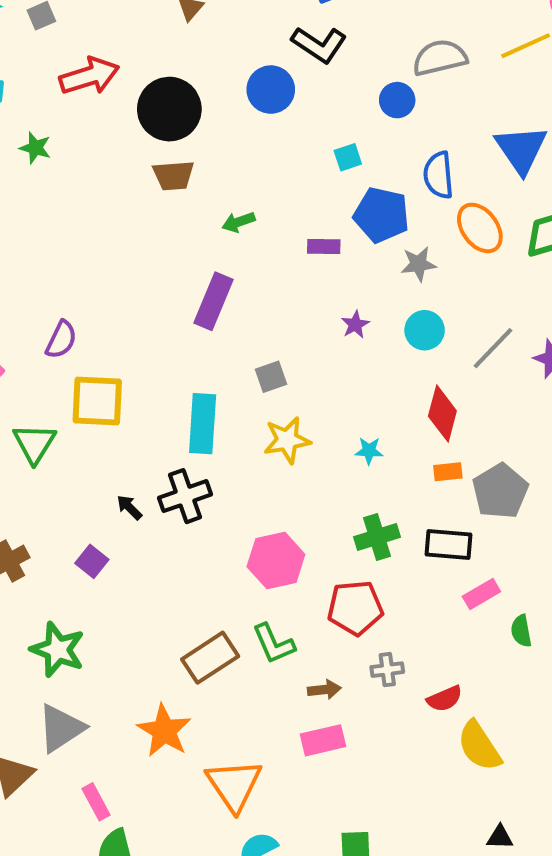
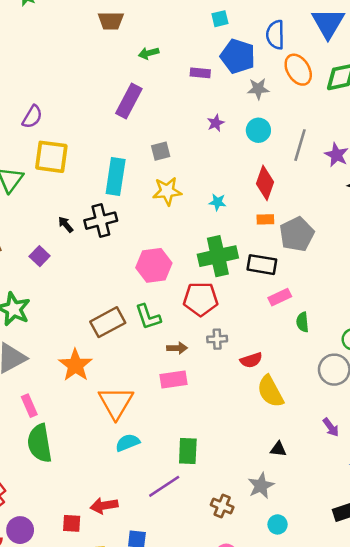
gray line: (493, 348) -> (300, 145), turned -32
green cross: (377, 537) -> (218, 256), size x1.4

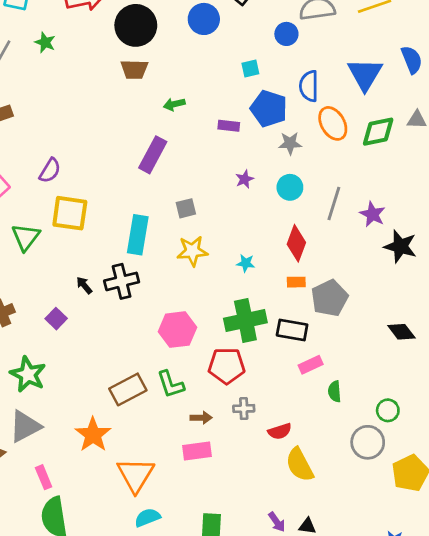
purple arrow: (331, 427) -> (277, 522), moved

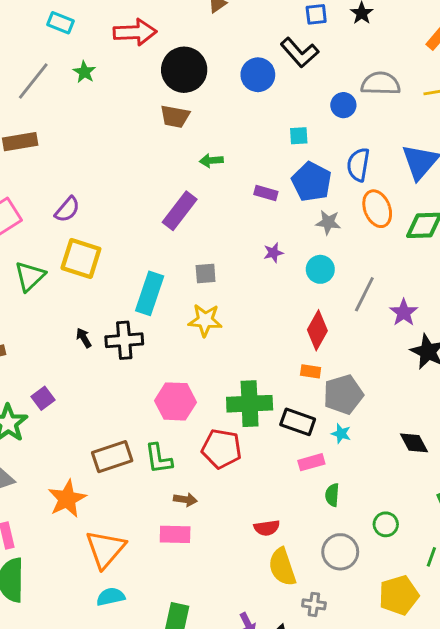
cyan star: (246, 263) -> (341, 434), moved
purple square: (56, 319) -> (43, 398), moved
gray cross: (244, 409) -> (314, 604), moved
gray circle: (368, 442) -> (340, 552), moved

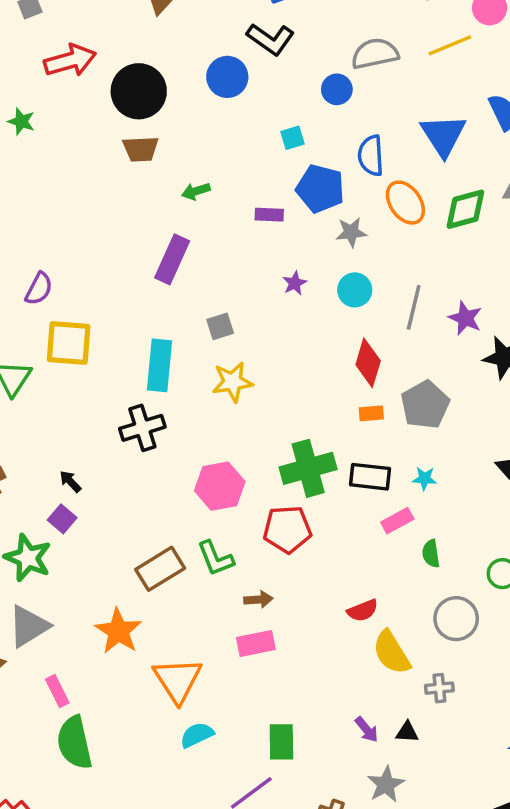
black arrow: (84, 338) -> (70, 482), moved
gray pentagon: (343, 394) -> (425, 405), moved

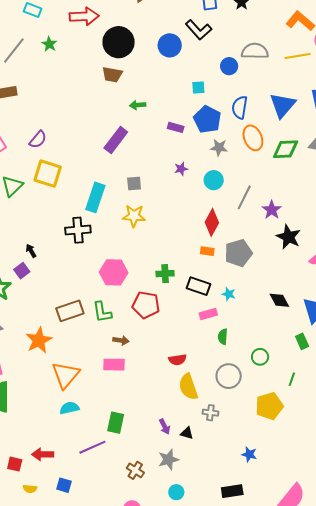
green cross: (308, 468) -> (165, 274), size x0.6

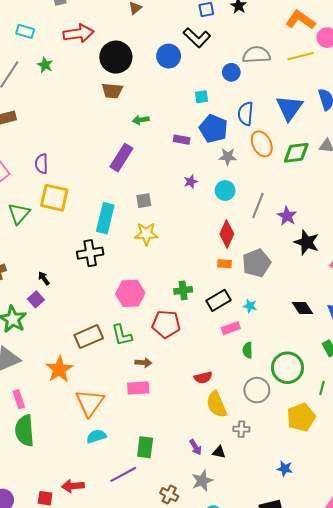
purple semicircle: (38, 140) -> (41, 164), turned 144
black rectangle: (199, 286) -> (218, 300), turned -45
green circle: (260, 357) -> (287, 368), size x1.8

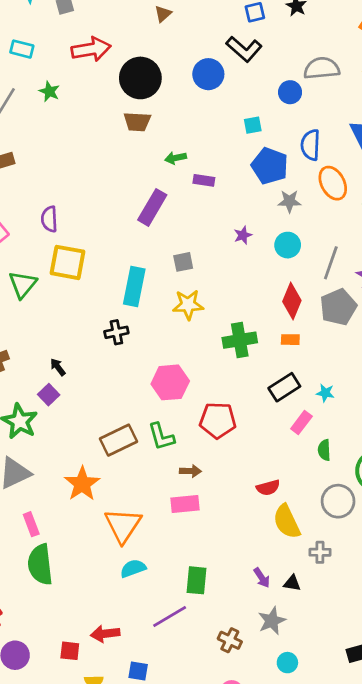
purple rectangle: (182, 140) -> (204, 180), moved
black cross: (90, 253) -> (116, 332), size x0.7
gray pentagon: (256, 263) -> (338, 307), moved
green cross: (183, 290) -> (240, 340), moved, size x1.4
pink rectangle: (231, 328) -> (301, 422), turned -30

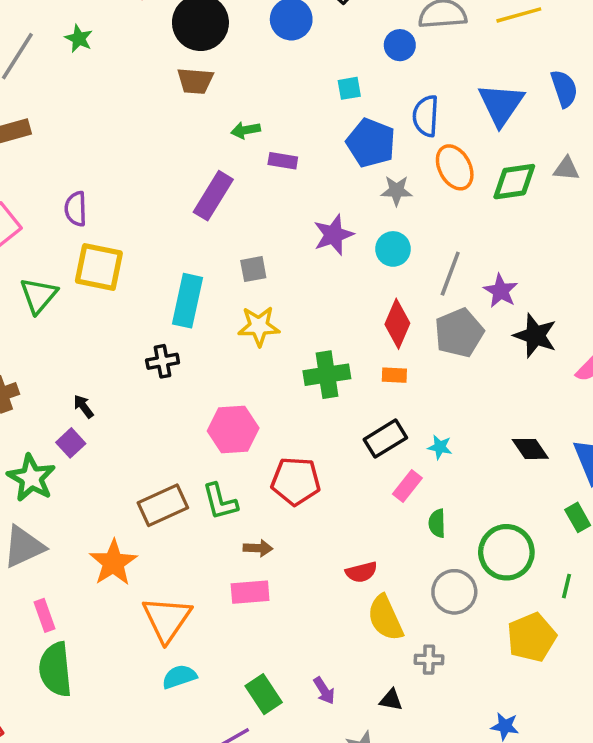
purple star: (243, 235) -> (333, 235), size x1.6
purple arrow: (262, 578) -> (324, 691), moved
green rectangle: (196, 580) -> (264, 694), turned -40

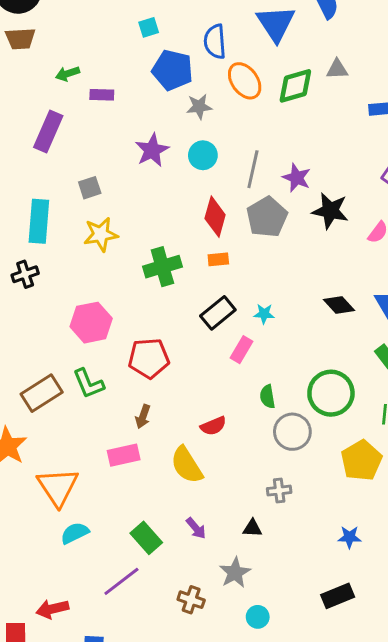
green semicircle: (437, 523) -> (267, 397), moved
brown arrow: (258, 548) -> (143, 417), moved, turned 115
yellow semicircle: (385, 618) -> (187, 465), moved

